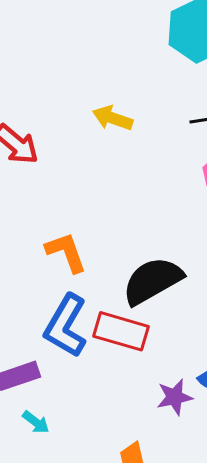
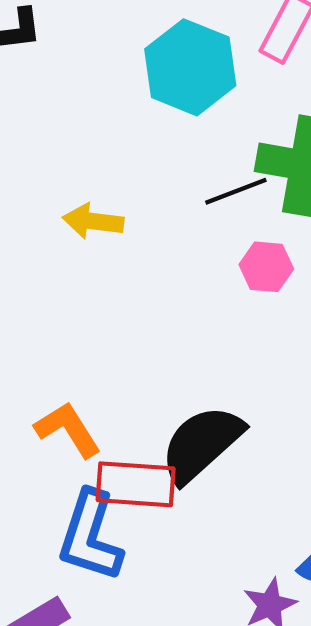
red rectangle: (121, 331) -> (136, 484), moved

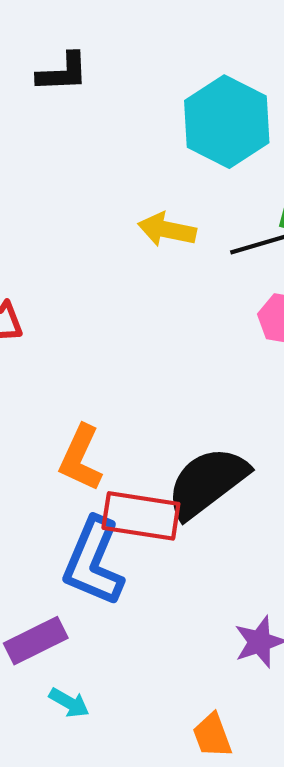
yellow arrow: (93, 221) -> (167, 230), moved
orange L-shape: (68, 429) -> (81, 458), turned -128

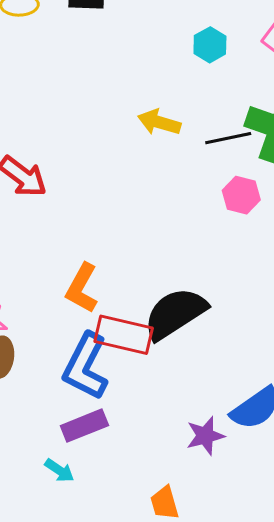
cyan hexagon: (227, 122) -> (210, 45), size x0.5
purple rectangle: (36, 641) -> (84, 426), moved

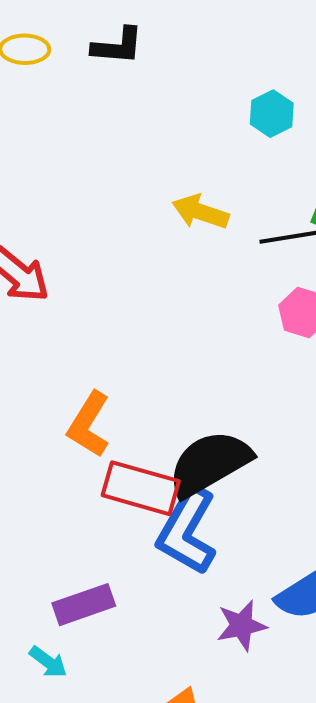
blue L-shape: (86, 366) -> (187, 531), moved

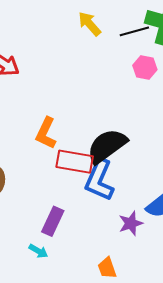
yellow arrow: (200, 212) -> (90, 24), turned 36
purple rectangle: (84, 605) -> (53, 221), turned -40

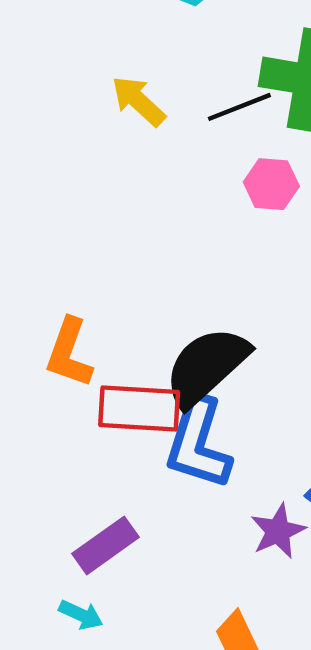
purple rectangle: (53, 221) -> (106, 545), turned 36

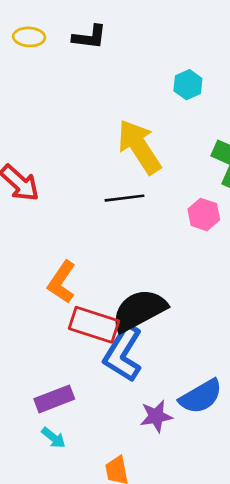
yellow arrow: (139, 101) -> (139, 147), size x1.6
black line: (239, 107) -> (125, 198), moved
cyan arrow: (81, 615) -> (53, 438), moved

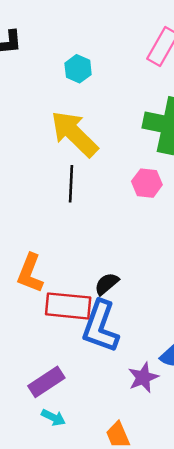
cyan hexagon: (188, 85) -> (78, 69), moved
black line: (125, 198) -> (71, 184), turned -68
black semicircle: (139, 310) -> (107, 284), size x0.5

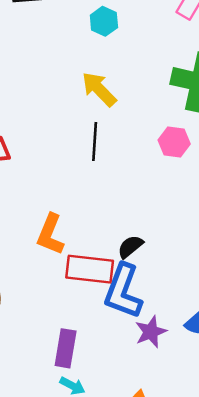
yellow arrow: (74, 134) -> (99, 89), size x0.7
purple star: (143, 378) -> (151, 332), moved
purple rectangle: (46, 382) -> (66, 348), turned -48

